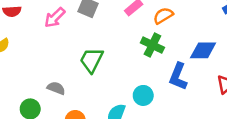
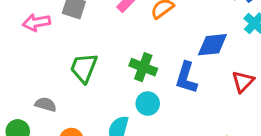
pink arrow: (55, 18) -> (36, 22), turned 40
green cross: (152, 45) -> (143, 67), moved

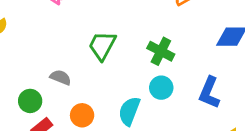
blue L-shape: (186, 78) -> (209, 93), moved

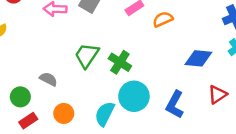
green cross: (161, 51) -> (120, 62), moved
cyan circle: (161, 88) -> (134, 96), size x1.5

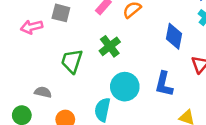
blue diamond: (198, 58) -> (174, 36), turned -70
green cross: (120, 62) -> (110, 46), moved, turned 35

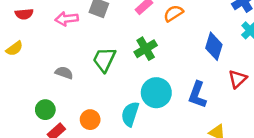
gray semicircle: (43, 92) -> (64, 73), moved

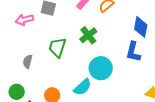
gray semicircle: (64, 73) -> (28, 62), turned -88
blue L-shape: (197, 95) -> (133, 52), moved
cyan semicircle: (130, 114) -> (83, 87), turned -144

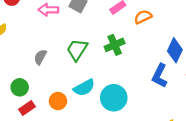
cyan circle: (101, 68) -> (114, 98), moved
cyan semicircle: (83, 87) -> (84, 88), moved

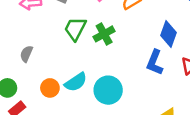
green trapezoid: (77, 50) -> (75, 29), moved
orange circle: (58, 101) -> (50, 88), moved

